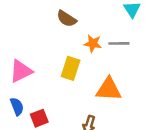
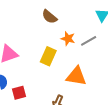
gray line: (119, 43) -> (89, 41), turned -35

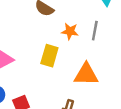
gray line: (89, 41) -> (95, 31), turned -42

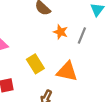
yellow rectangle: (49, 56) -> (35, 64), moved, turned -60

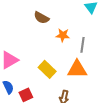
gray line: (82, 36) -> (82, 45), moved

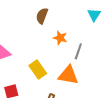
brown semicircle: (41, 18) -> (42, 16), turned 70

